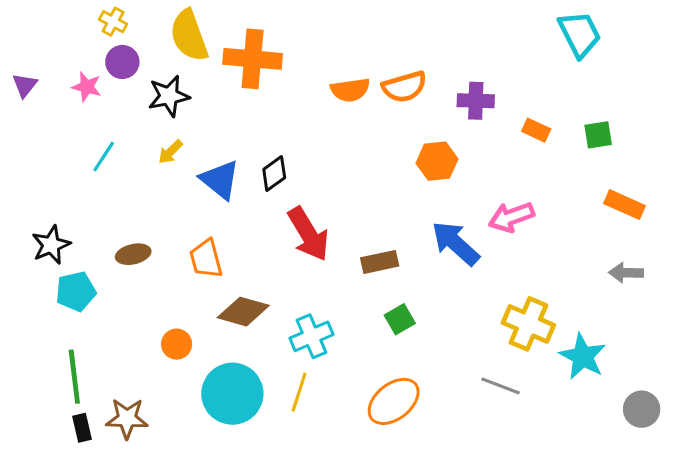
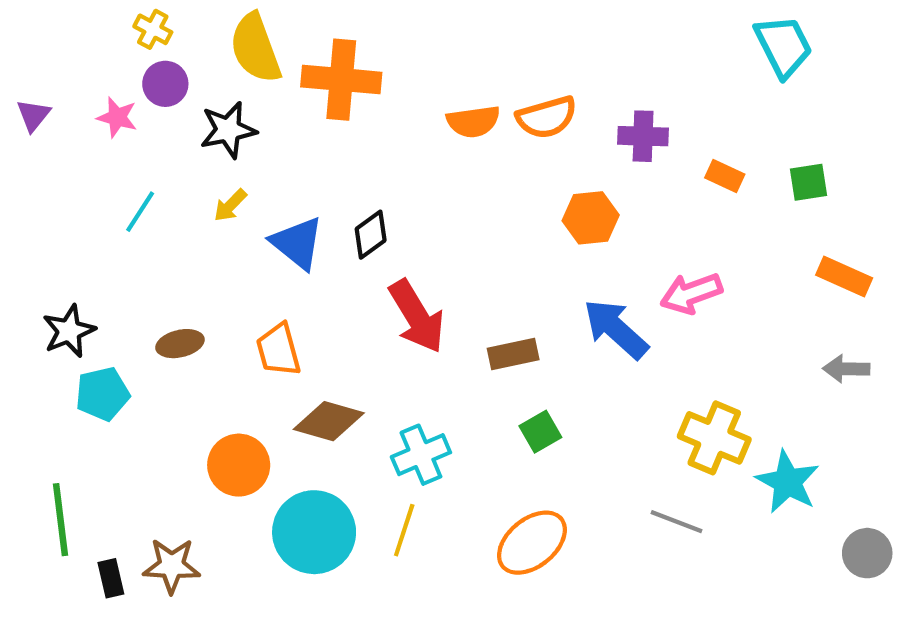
orange circle: (177, 344) -> (239, 465), size x1.5
green line: (74, 377) -> (61, 520), moved

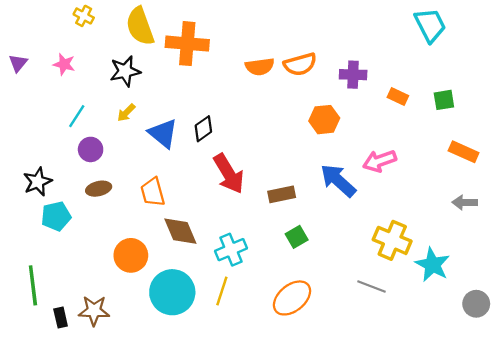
purple circle: (165, 84) -> (91, 149), moved
brown diamond: (329, 421) -> (180, 231), turned 51

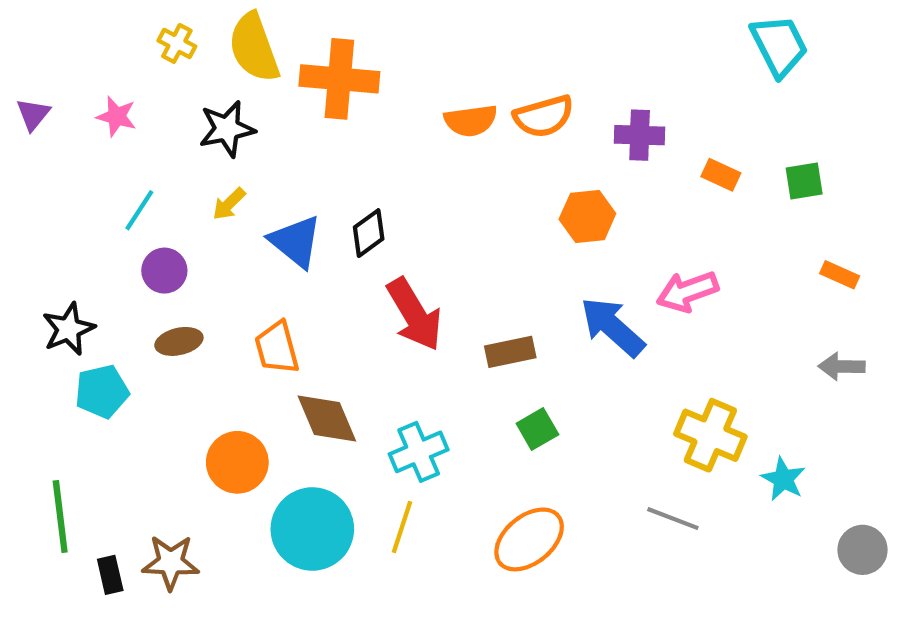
yellow cross: (84, 16) -> (177, 43), moved
orange rectangle: (464, 152) -> (840, 275), size x0.7
cyan star: (432, 265) -> (783, 479), size x0.7

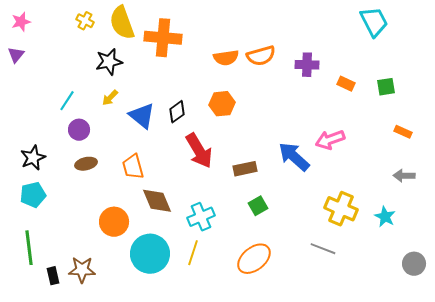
pink star: (116, 116) -> (21, 22), moved, turned -30
orange hexagon: (587, 216) -> (222, 104), moved
cyan pentagon: (102, 391) -> (33, 195), moved
cyan star: (783, 479) -> (385, 217), moved

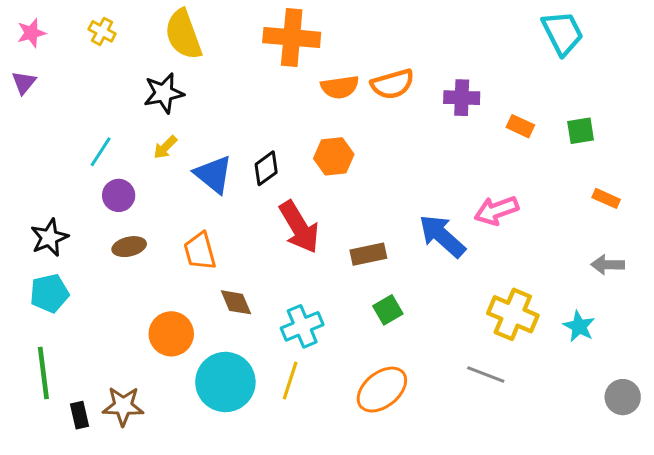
yellow cross: (85, 21) -> (102, 31), moved
orange cross: (163, 38) -> (292, 37), moved
brown diamond: (157, 201) -> (236, 302), size x0.7

